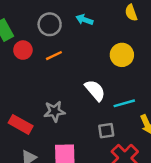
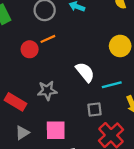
red circle: (23, 50) -> (30, 49), moved
yellow circle: (122, 55) -> (120, 46), moved

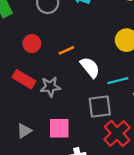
orange line: (48, 39) -> (66, 50), moved
red rectangle: (16, 102) -> (24, 79), moved
gray square: (95, 110) -> (100, 107), size x1.5

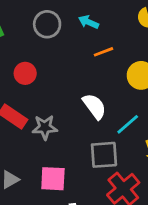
orange line: (66, 50) -> (103, 52), moved
cyan line: (118, 81) -> (128, 124), turned -30

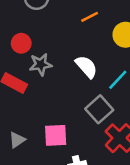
gray star: (45, 127) -> (41, 64), moved
gray square: (104, 155) -> (99, 109), turned -32

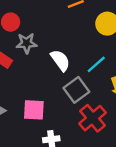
white semicircle: (86, 67) -> (60, 60), moved

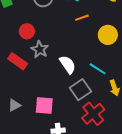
gray star: (27, 43) -> (40, 49), turned 30
cyan line: (96, 64) -> (98, 69), turned 72

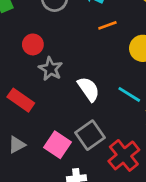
red rectangle: (18, 61) -> (21, 100), moved
gray square: (80, 90) -> (90, 135), moved
pink square: (44, 105) -> (57, 145), turned 30

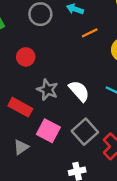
gray star: (51, 69) -> (47, 90), moved
pink square: (57, 145) -> (48, 131), moved

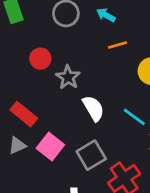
gray star: (47, 90) -> (68, 77), moved
gray triangle: (21, 147) -> (17, 145), moved

